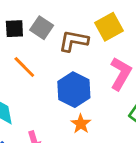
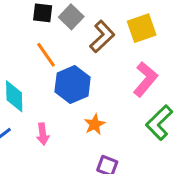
brown L-shape: (74, 41) -> (102, 36), turned 116
blue hexagon: (74, 90) -> (73, 84), moved

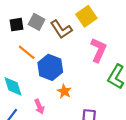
brown L-shape: (102, 36) -> (61, 29), turned 115
orange star: (95, 124) -> (64, 91), moved

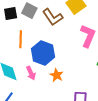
orange line: (27, 52) -> (21, 39), turned 54
pink arrow: (39, 106) -> (31, 73), moved

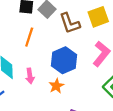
blue hexagon: (43, 53) -> (64, 60), moved

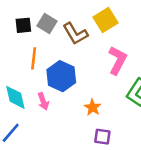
blue hexagon: (64, 60) -> (61, 76), moved
orange star: (56, 86) -> (93, 107), moved

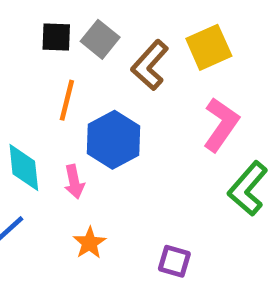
brown L-shape: (75, 34) -> (150, 65), turned 65
orange star: (93, 107) -> (90, 243), moved

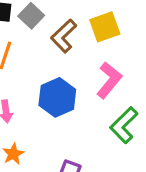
blue hexagon: (113, 140) -> (57, 97), moved

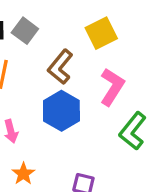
brown L-shape: (64, 36) -> (60, 67), moved

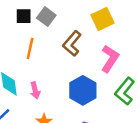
blue hexagon: (61, 111) -> (83, 90), moved

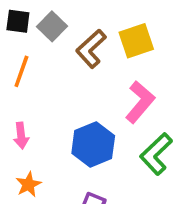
brown L-shape: (72, 43) -> (91, 49), moved

